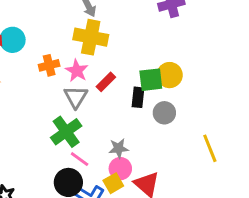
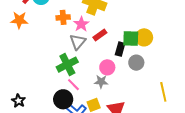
pink circle: (120, 169) -> (107, 67), moved

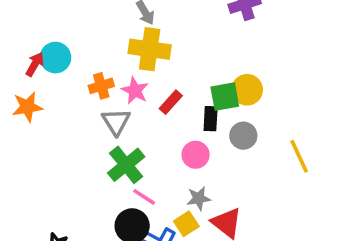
gray triangle: (78, 42) -> (116, 122), moved
gray star: (101, 82) -> (199, 198), moved
yellow line: (163, 92) -> (299, 156), moved

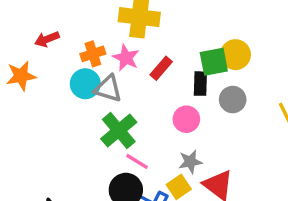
cyan circle: (55, 58) -> (85, 84), moved
red arrow: (35, 64) -> (47, 39), moved, turned -140
gray triangle: (116, 122) -> (108, 89), turned -40

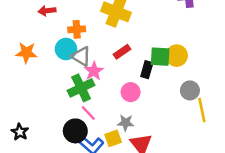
pink star: (126, 58) -> (94, 71), moved
orange star: (21, 76) -> (26, 53), moved
gray circle: (233, 100) -> (190, 90), moved

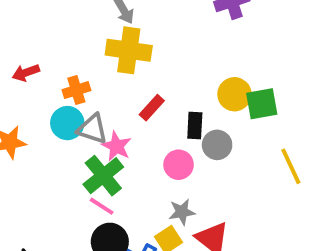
green square: (160, 57) -> (262, 104), moved
gray circle: (190, 90) -> (217, 145), moved
pink line: (88, 113) -> (102, 206), moved

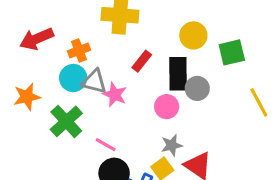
red arrow: (26, 73) -> (37, 39), size x1.5
yellow circle: (234, 94) -> (193, 35), moved
black rectangle: (195, 126) -> (178, 74), size x1.5
green cross: (103, 176) -> (66, 121), moved

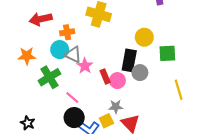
red rectangle: (142, 61) -> (105, 77), moved, turned -72

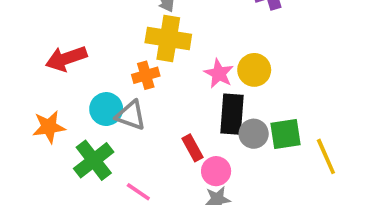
orange cross: (67, 32) -> (146, 75), moved
green square: (167, 53) -> (285, 134), moved
pink star: (85, 66) -> (219, 74), moved
pink circle: (117, 81) -> (216, 171), moved

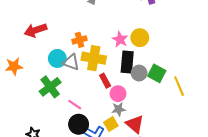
yellow cross: (168, 39) -> (94, 58), moved
orange star: (49, 127) -> (14, 66), moved
green square: (285, 134) -> (157, 73), turned 36

